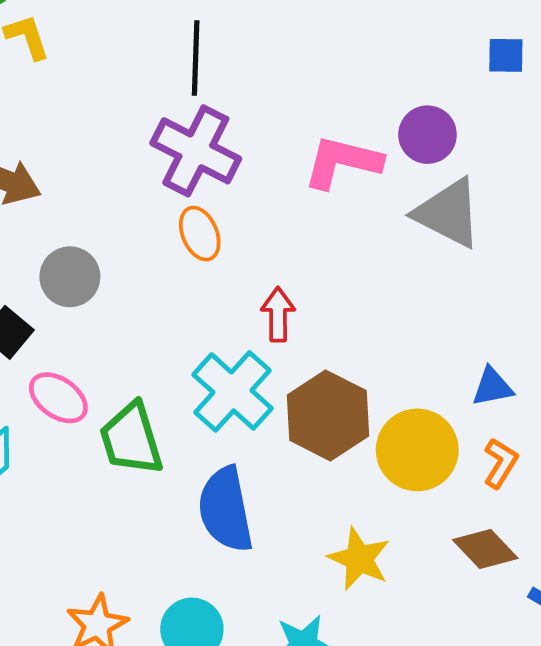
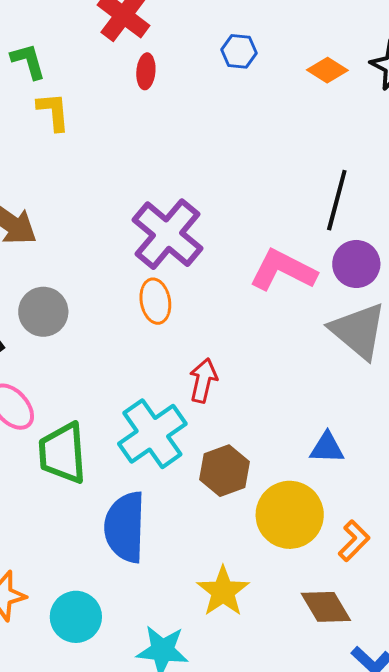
black line: (196, 58) -> (337, 200), moved
blue triangle: (492, 387) -> (327, 448), moved
brown hexagon: (328, 415) -> (225, 471), size x0.7

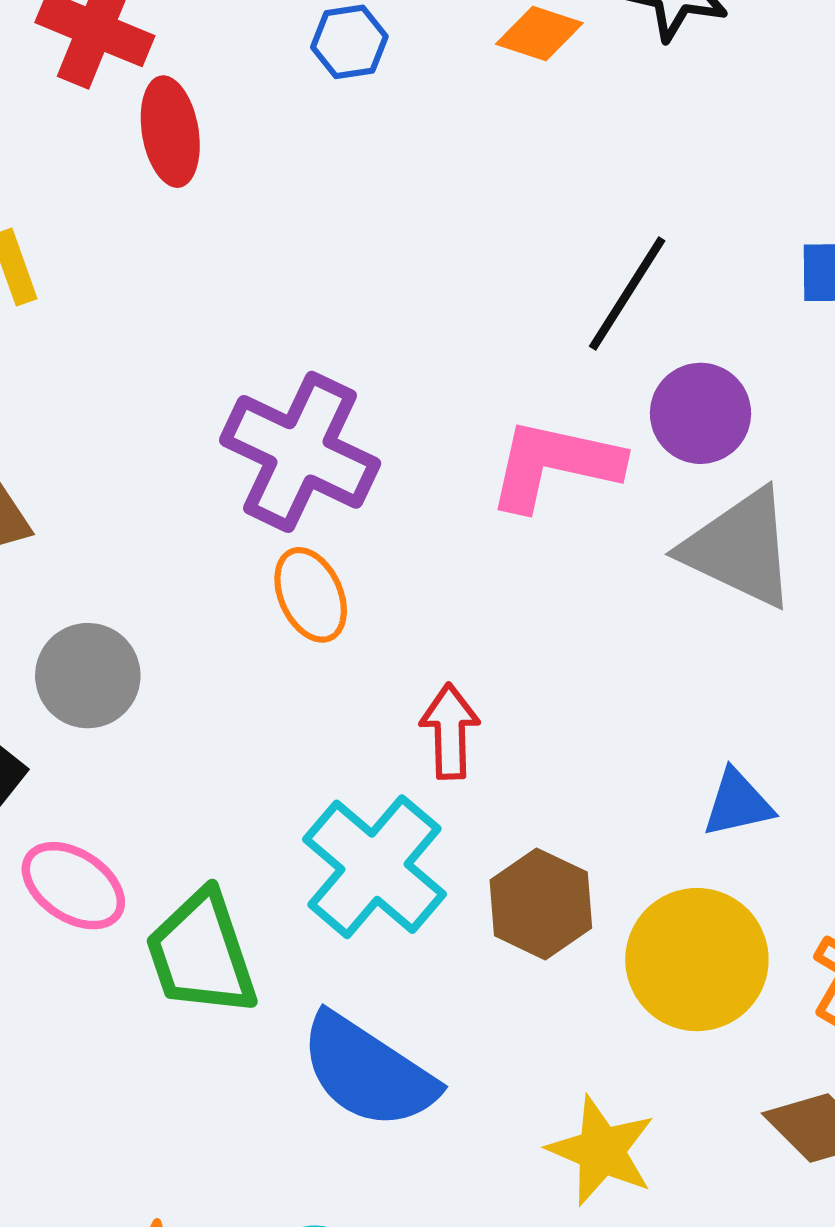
red ellipse: (146, 71) -> (170, 132), size x1.4
black line: (337, 200) -> (627, 294), turned 32
blue semicircle: (125, 527) -> (368, 1071), turned -44

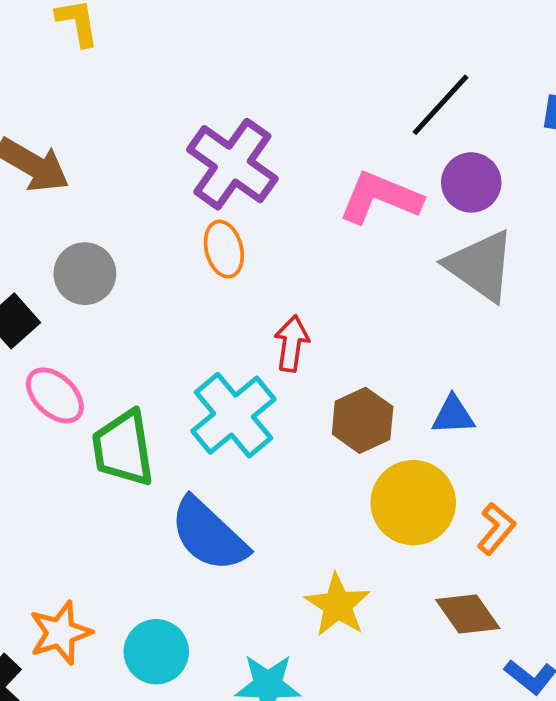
brown hexagon: (541, 904) -> (363, 420), moved

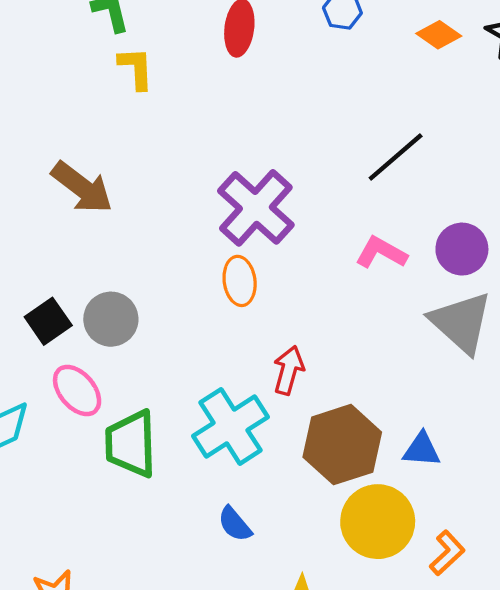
black line: (440, 105) -> (396, 157), moved
pink L-shape: (380, 198) -> (381, 253), size x0.7
gray circle: (85, 274) -> (111, 319), moved
brown hexagon: (363, 420) -> (342, 445), size x1.4
blue semicircle: (209, 535) -> (235, 524), moved, size x0.5

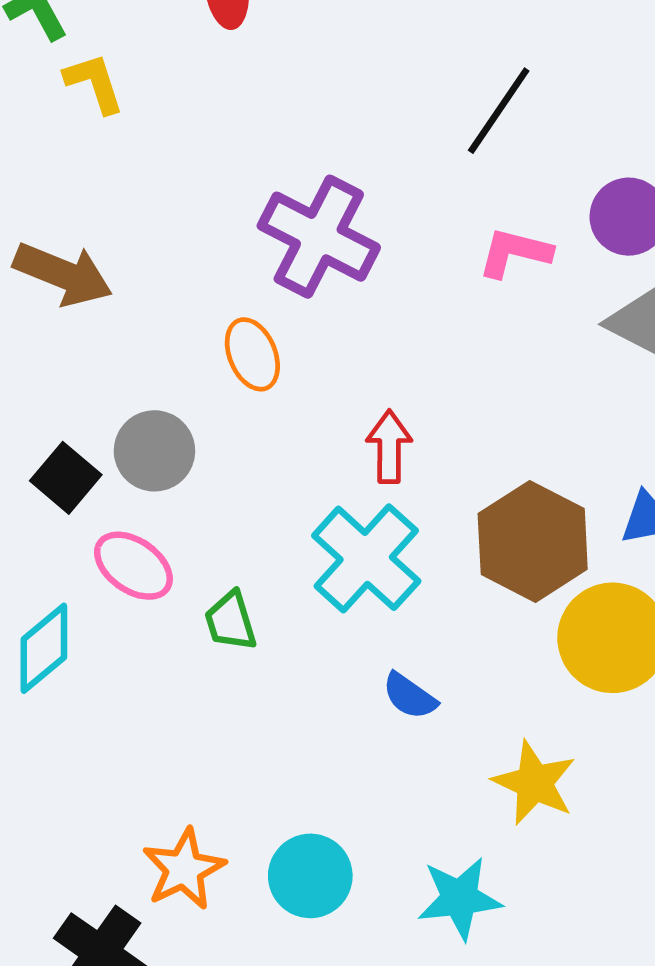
orange ellipse: (240, 281) -> (252, 354), moved
red arrow: (289, 370) -> (389, 447), moved
green trapezoid: (131, 444) -> (231, 621), size x0.6

